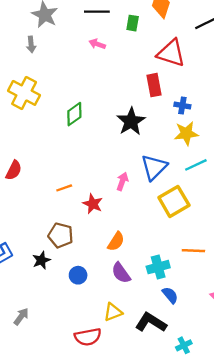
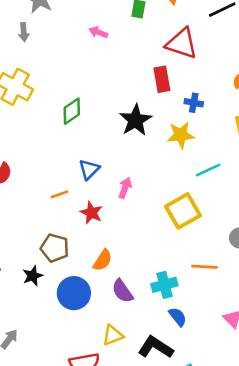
yellow star: (186, 133) -> (181, 135), moved
blue triangle: (154, 167) -> (89, 169), moved, size x0.7
orange semicircle: (116, 242) -> (103, 260), moved
blue circle: (78, 275) -> (74, 293), size x1.6

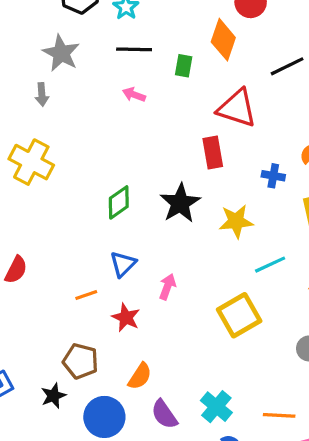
blue cross: (194, 103) -> (273, 176), moved
green diamond: (72, 111) -> (119, 202), moved
orange line: (204, 267) -> (279, 415), moved
cyan cross: (164, 285) -> (216, 407), turned -35

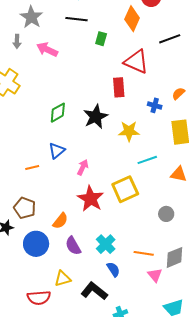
green rectangle: (184, 66) -> (101, 39), moved
pink arrow: (134, 95) -> (47, 50), moved, size x1.5
red star: (126, 318) -> (91, 199), moved, size x1.5

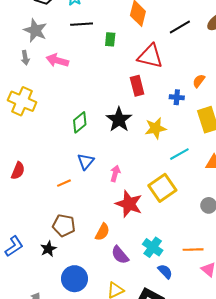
blue circle: (36, 244) -> (75, 279), moved

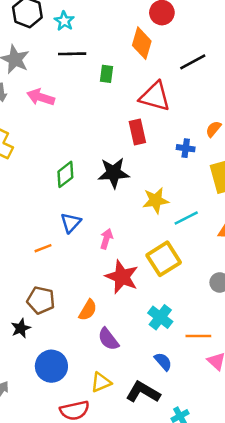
black star: (119, 120) -> (114, 173), turned 30
yellow star: (156, 128) -> (156, 200), moved
cyan cross: (153, 247) -> (160, 317), moved

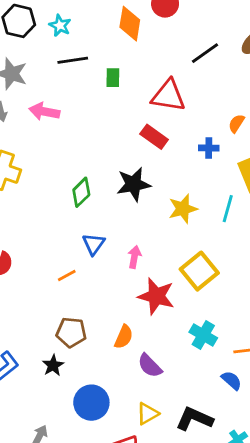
orange diamond: (142, 43) -> (130, 24), moved
red rectangle: (137, 132) -> (154, 137), turned -35
cyan line: (186, 218) -> (228, 209), moved, turned -40
blue semicircle: (163, 362) -> (232, 380), moved

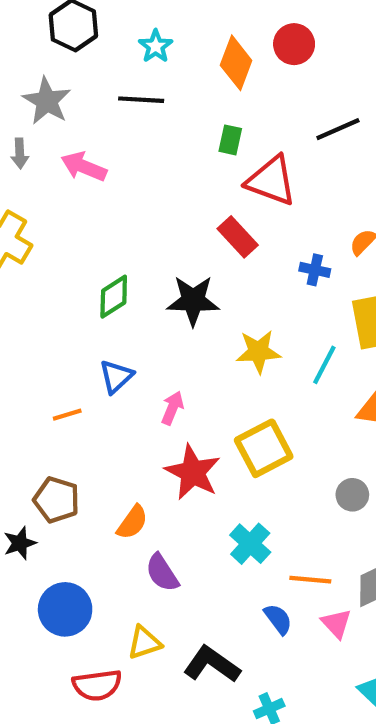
cyan star: (60, 26) -> (156, 46), moved
green rectangle: (113, 78) -> (230, 140), moved

